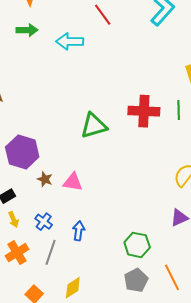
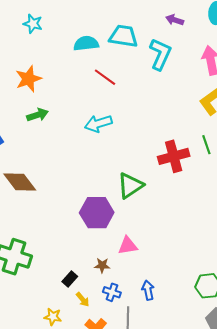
cyan arrow: (70, 41) -> (98, 124), moved
purple hexagon: (22, 152) -> (97, 213), moved
brown star: (45, 179) -> (102, 265), moved

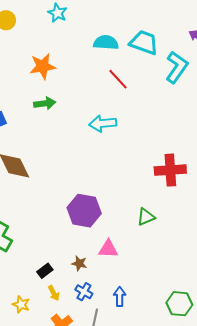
green triangle: (130, 186) -> (146, 217), moved, size x0.7

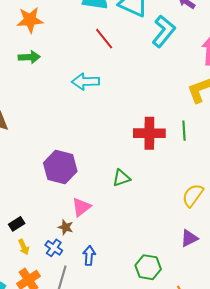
pink triangle: (108, 249) -> (81, 207), turned -45
brown star: (79, 263) -> (66, 227), moved

